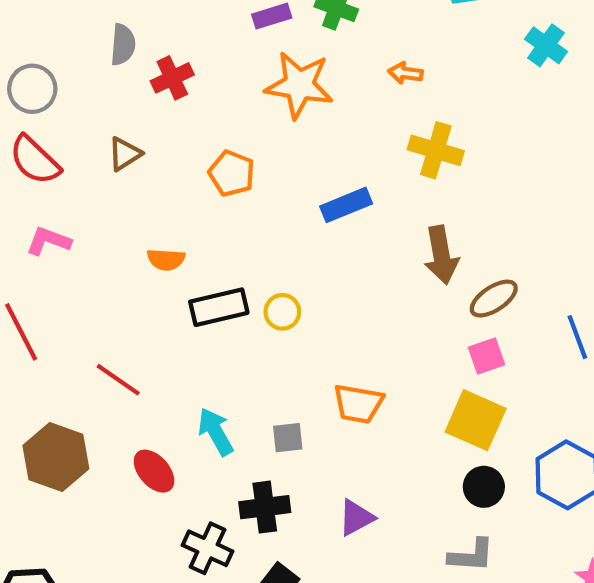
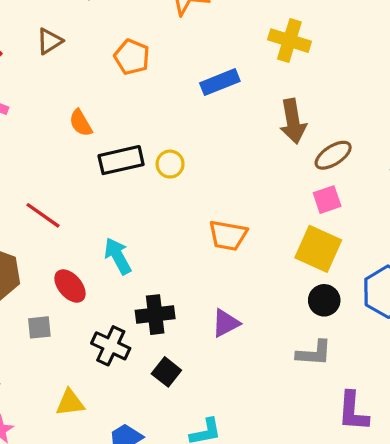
orange semicircle: (166, 259) -> (81, 123), turned 56
gray square: (288, 438) -> (39, 327), moved

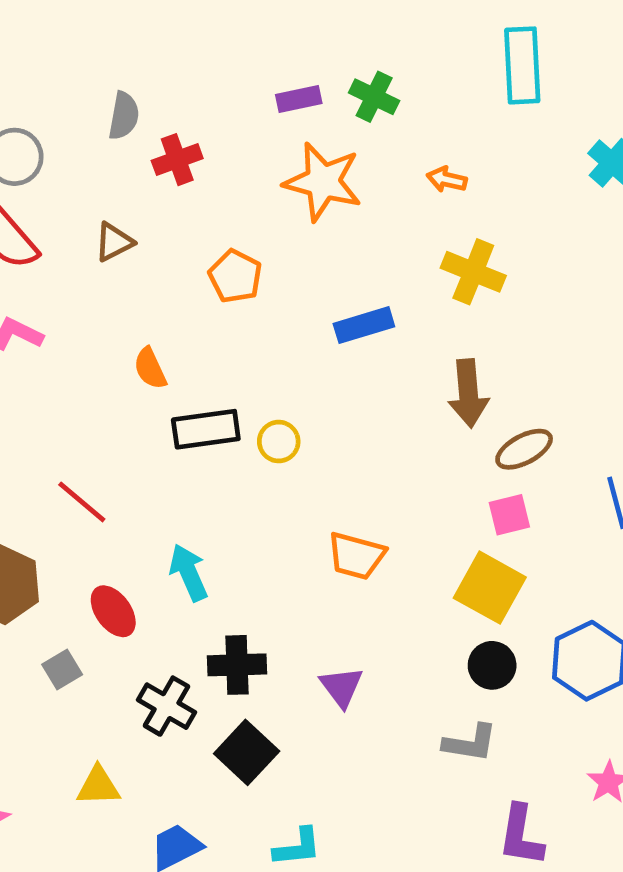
purple triangle: (226, 323) -> (341, 687), turned -44
gray square: (39, 327) -> (62, 669), turned -30
black square: (166, 372) -> (247, 752), size x1.4

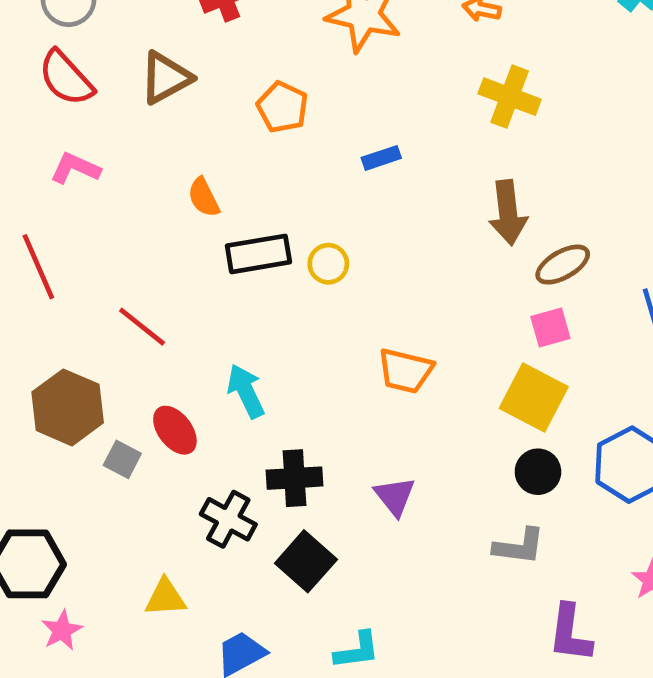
brown triangle: (114, 242) -> (166, 78), size x1.4
blue rectangle: (364, 325) -> (381, 158), moved, size x0.7
gray square: (62, 669) -> (122, 459), moved, turned -30

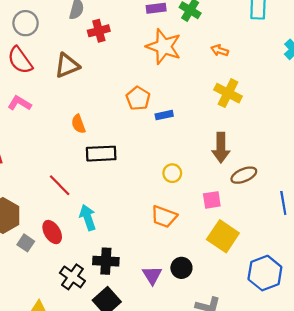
orange pentagon: (282, 107) -> (138, 98), moved
yellow circle: (328, 264) -> (172, 173), moved
red line: (142, 327) -> (60, 185), moved
pink square: (550, 328) -> (212, 200), moved
black circle: (538, 472) -> (181, 268), moved

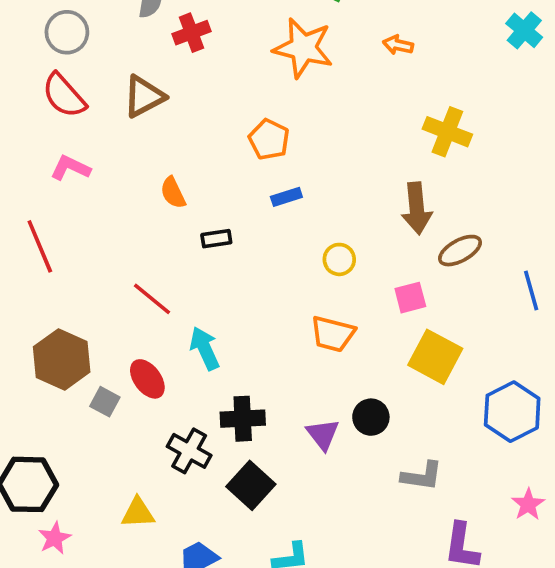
yellow cross: (228, 93) -> (447, 132), moved
blue rectangle: (164, 115) -> (286, 197), moved
black rectangle: (101, 154) -> (216, 239), size x0.6

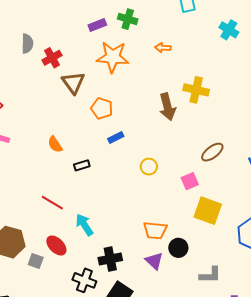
brown triangle: (144, 96) -> (73, 83), moved, turned -30
brown arrow: (417, 208) -> (167, 107), moved
orange trapezoid: (333, 334) -> (155, 230), moved

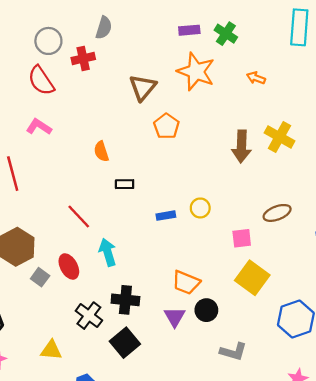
red cross: (52, 58) -> (83, 58), moved
blue rectangle: (116, 138) -> (166, 216), moved

